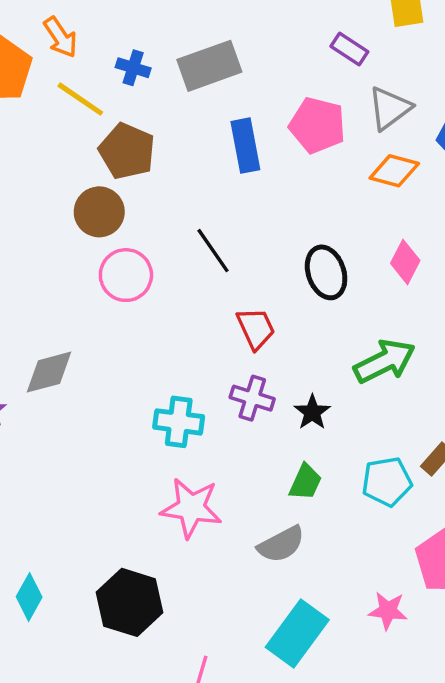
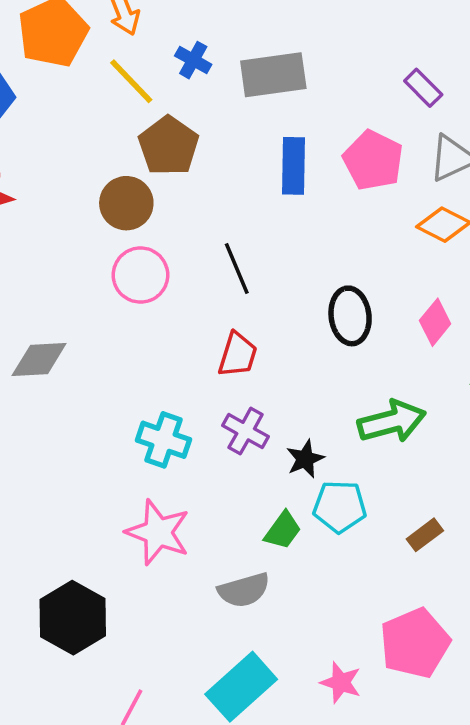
red trapezoid: (256, 328) -> (238, 355), moved, turned 30
cyan pentagon: (387, 482) -> (340, 507), moved

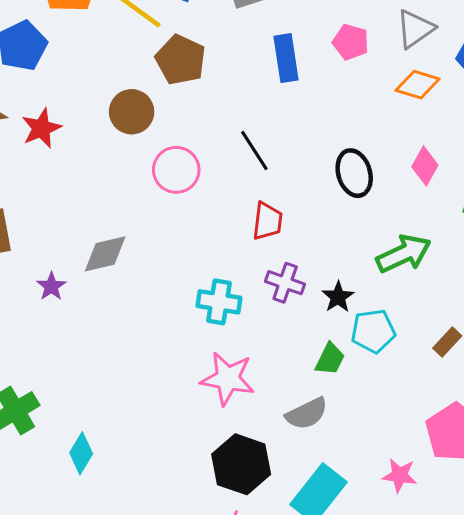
pink pentagon: (373, 160) -> (351, 42), size x0.7
brown circle: (126, 203) -> (132, 112), moved
black hexagon: (73, 618) -> (241, 464), moved

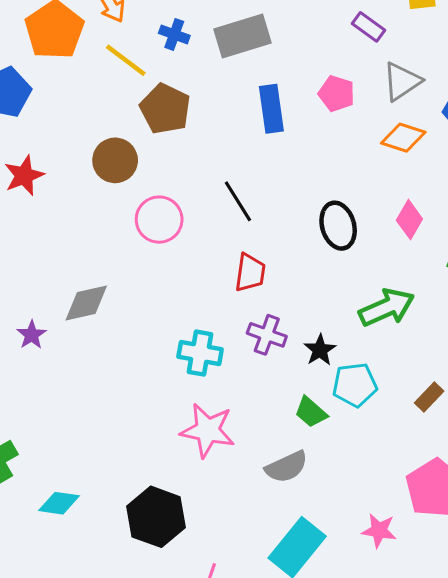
green trapezoid: (330, 359) -> (311, 412), turned 104
cyan diamond: (81, 453) -> (59, 503), turned 66
black hexagon: (241, 464) -> (156, 517), moved

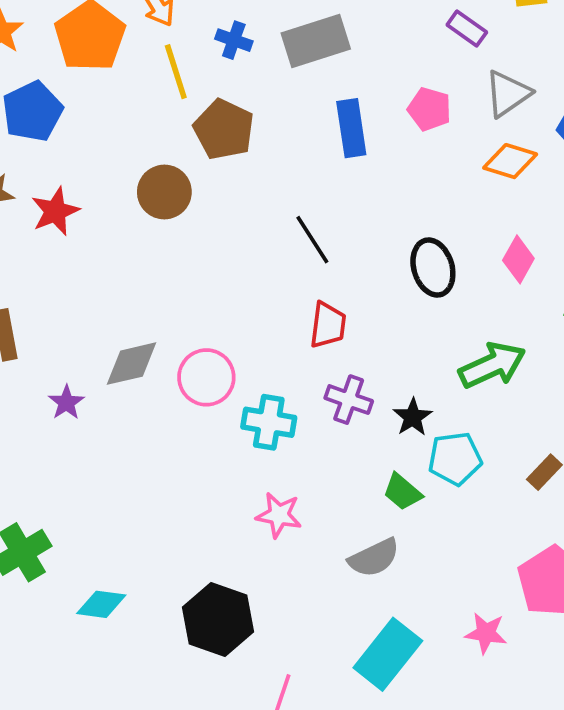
yellow line: (126, 60) -> (176, 72), turned 36
pink circle: (159, 220) -> (206, 377), moved
pink star: (208, 430) -> (279, 515), size x0.7

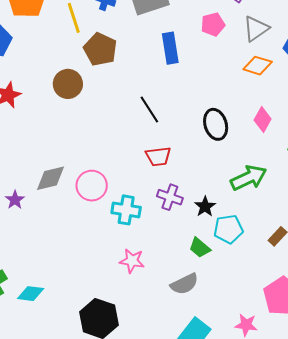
pink pentagon: (429, 109) -> (213, 24), moved, turned -30
red trapezoid: (328, 325) -> (158, 156), turned 76
cyan diamond: (101, 604) -> (31, 294), moved

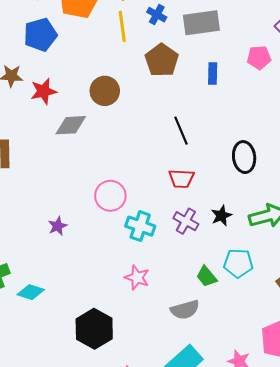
blue rectangle: (170, 48) -> (213, 73), size x0.7
brown pentagon: (100, 49) -> (162, 60), moved
gray diamond: (51, 178) -> (71, 125), moved
purple star: (15, 200) -> (58, 226), moved
black star: (205, 207) -> (221, 216), moved

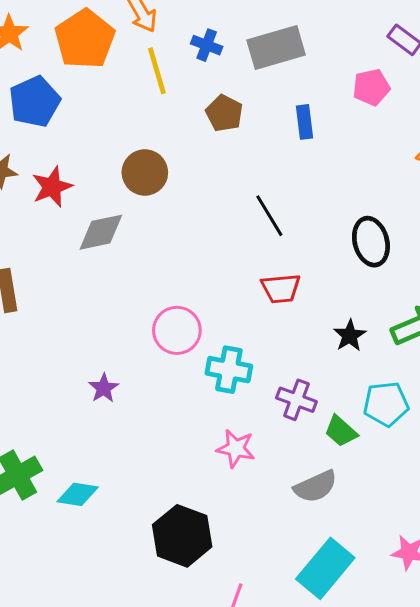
brown pentagon: (162, 60) -> (224, 113), size x0.7
purple cross: (186, 221) -> (296, 400), moved

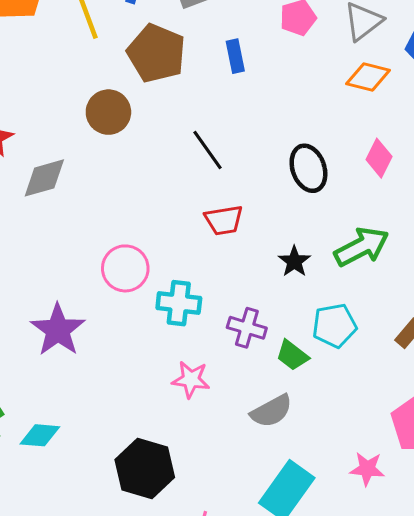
brown pentagon: (224, 113) -> (156, 53), size x1.6
brown circle: (145, 172) -> (108, 112), moved
purple star: (104, 388) -> (58, 330), size x1.8

